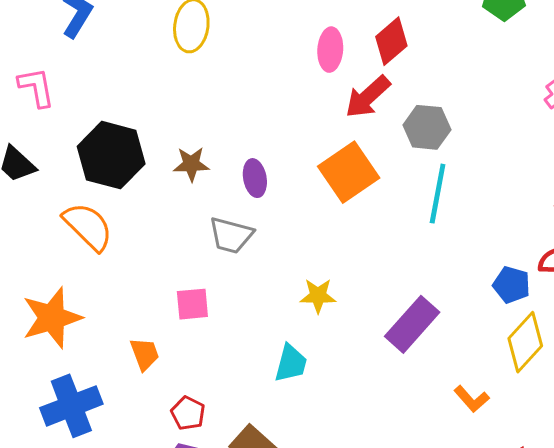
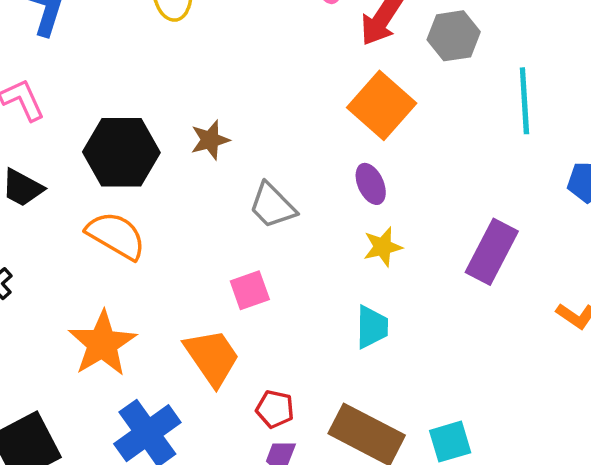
purple ellipse: (255, 178) -> (371, 184), moved
cyan line: (438, 194) -> (524, 101), moved
gray trapezoid: (231, 235) -> (272, 206), turned 45
orange trapezoid: (145, 354) -> (212, 357), size x1.6

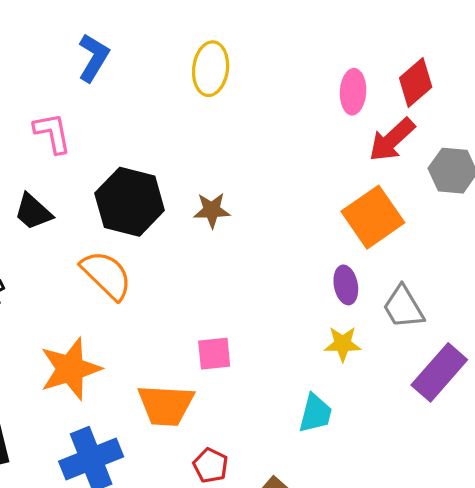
gray trapezoid: (272, 206) -> (403, 307), moved
orange trapezoid: (212, 357) -> (166, 405), turned 114

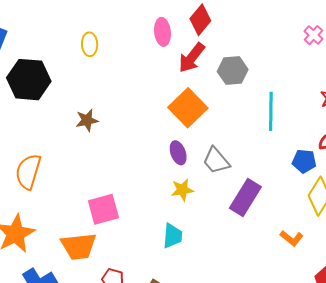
yellow ellipse: (211, 69) -> (90, 44), moved, size x0.7
black hexagon: (130, 202) -> (29, 80), moved
orange semicircle: (106, 275) -> (28, 172), turned -108
pink square: (214, 354) -> (103, 209), size x1.4

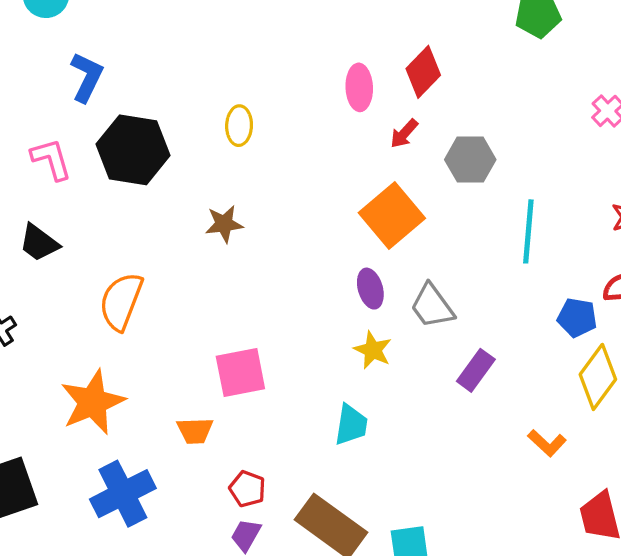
yellow ellipse: (90, 44) -> (239, 126), moved
red arrow: (192, 58) -> (404, 134), size x0.6
yellow star: (182, 190) -> (373, 350), turned 30
purple rectangle: (245, 197) -> (476, 370), size x0.7
orange trapezoid: (79, 246) -> (195, 431), size x0.6

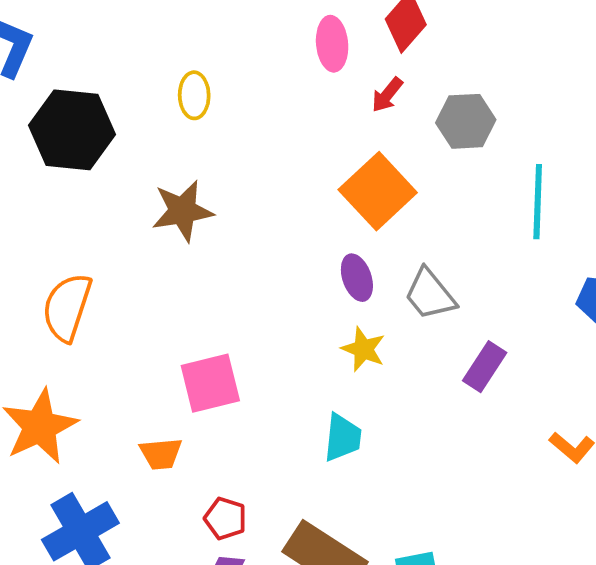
brown star: (224, 224) -> (182, 211), size x1.4

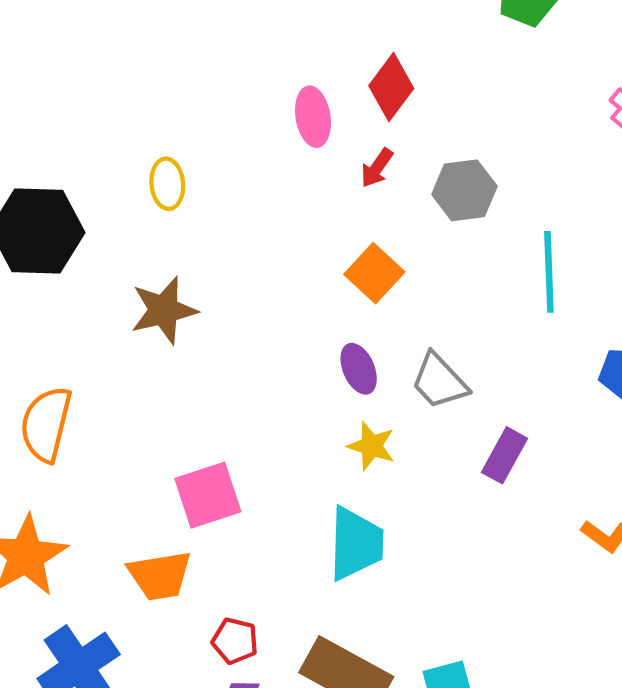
orange square: (378, 191) -> (374, 273), size x0.7
cyan trapezoid: (343, 438) -> (356, 544), size x1.4
orange trapezoid: (161, 454) -> (160, 576), size x1.4

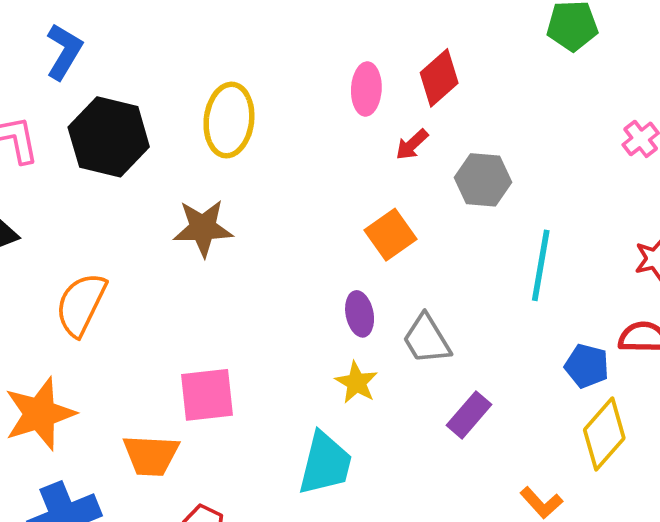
yellow ellipse: (167, 184) -> (229, 120), size x1.6

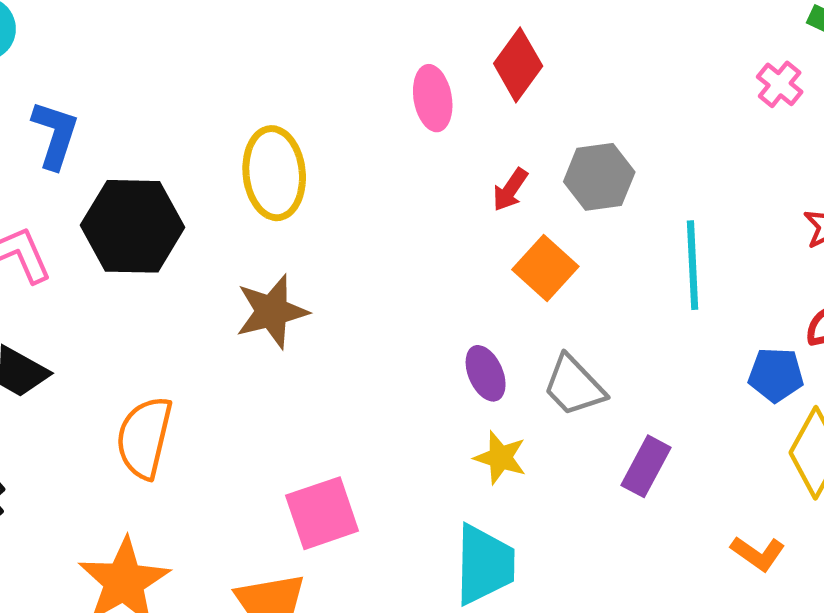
red arrow: (412, 145) -> (510, 190), moved
orange square: (390, 235) -> (545, 268), moved

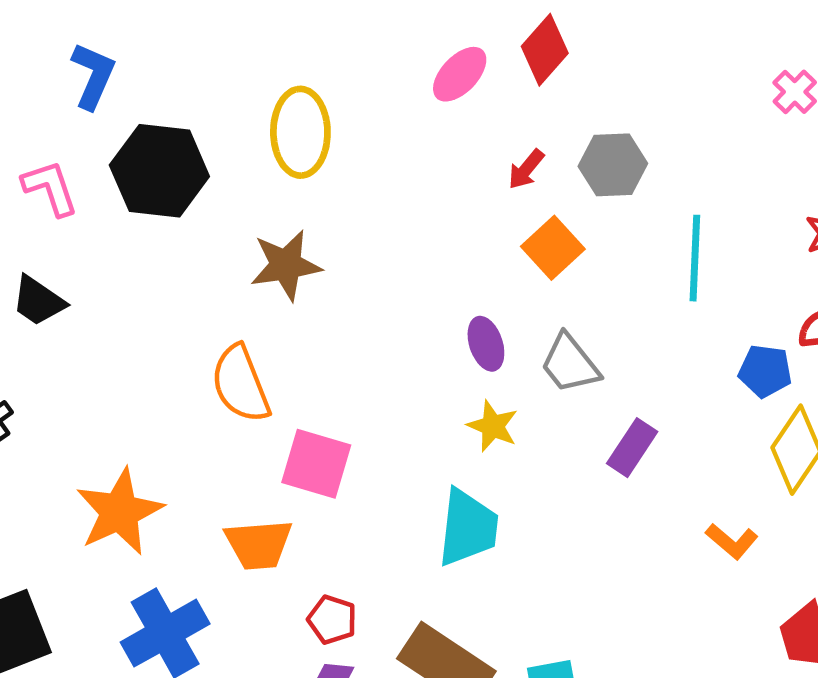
pink ellipse: (433, 98) -> (460, 74), turned 48
orange semicircle: (144, 437) -> (241, 384), moved, turned -40
pink square: (322, 513) -> (316, 464), turned 30

